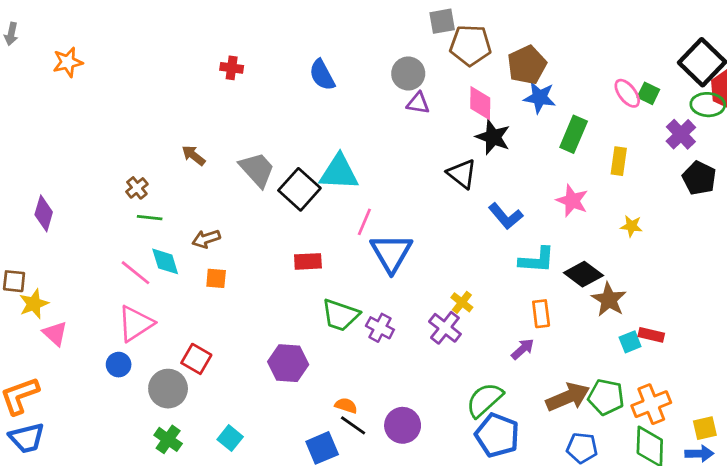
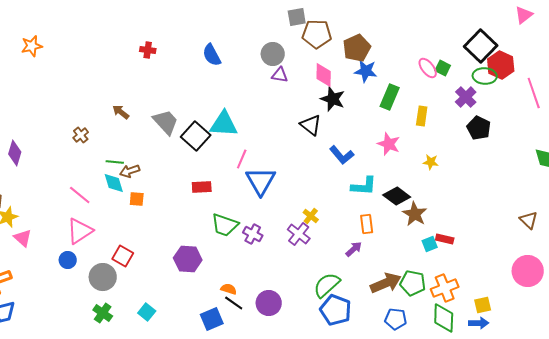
green line: (150, 218) -> (115, 162), moved
cyan diamond: (165, 261) -> (114, 183), moved

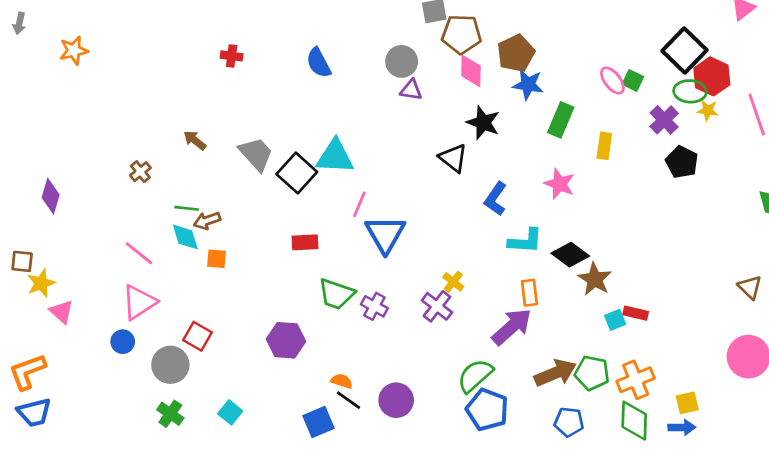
pink diamond: (324, 75) -> (471, 71), moved
blue L-shape: (342, 155) -> (495, 199), turned 75
yellow star: (431, 162) -> (708, 110), moved
purple arrow: (354, 249) -> (512, 327), size x1.8

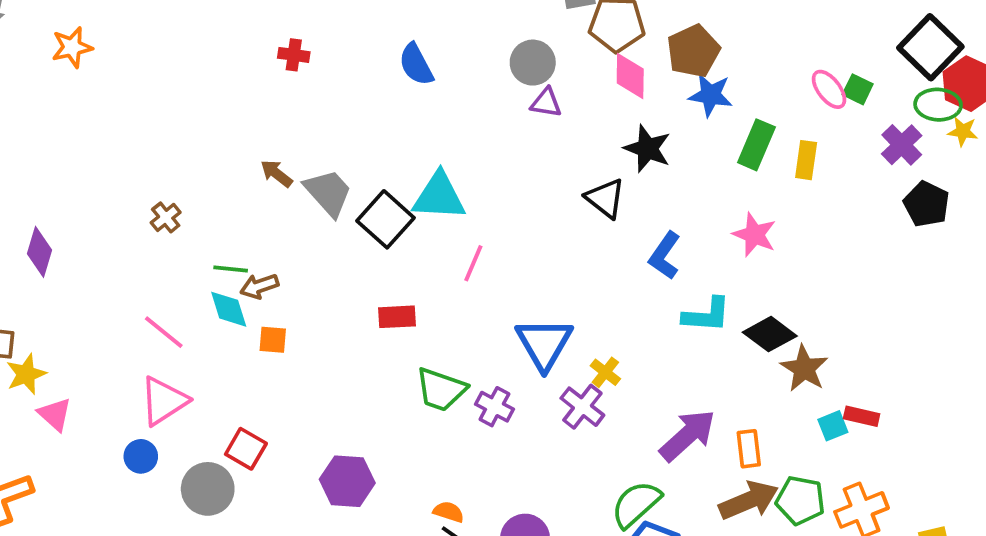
brown arrow: (195, 140) -> (277, 173), moved
yellow rectangle: (604, 146) -> (806, 160), moved
blue triangle: (385, 234) -> (544, 344), moved
orange rectangle: (529, 293) -> (749, 449), moved
purple hexagon: (286, 340) -> (347, 481), moved

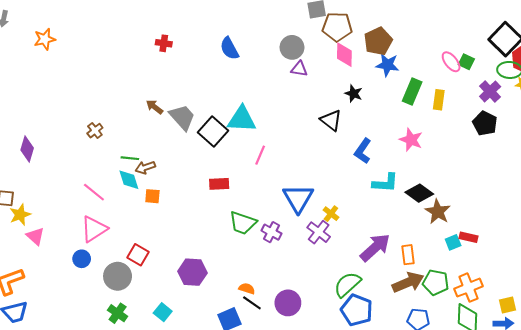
black star: (647, 149) -> (354, 94), size x0.7
black pentagon: (927, 204) -> (485, 123), moved

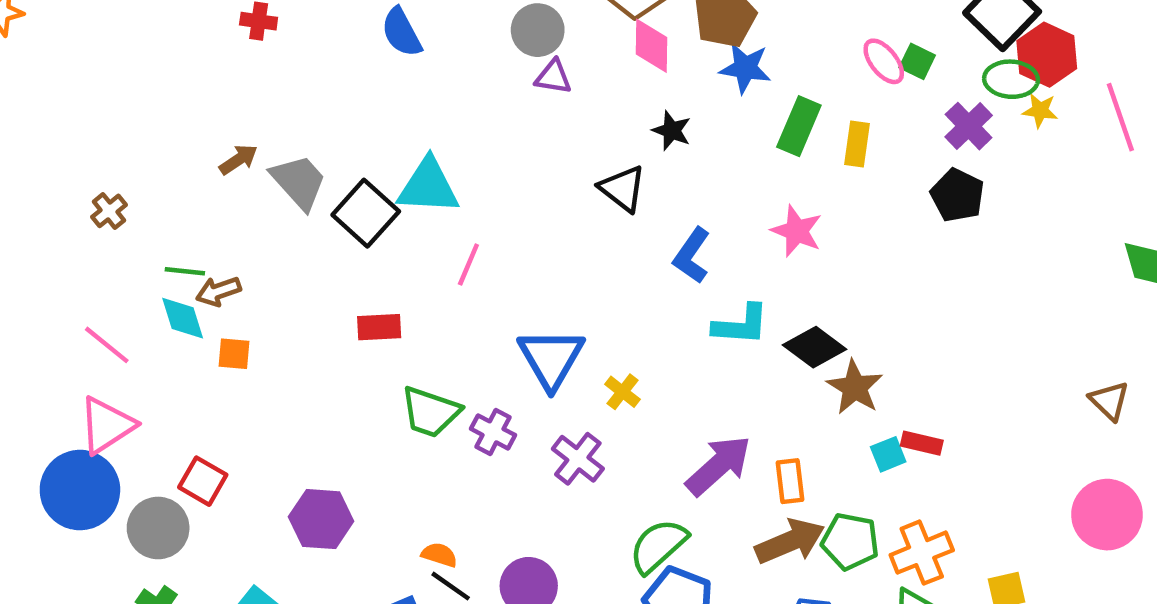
brown arrow: (154, 107) -> (238, 160), turned 108
purple cross: (319, 232) -> (578, 459), moved
blue circle: (82, 259) -> (80, 490), size x2.0

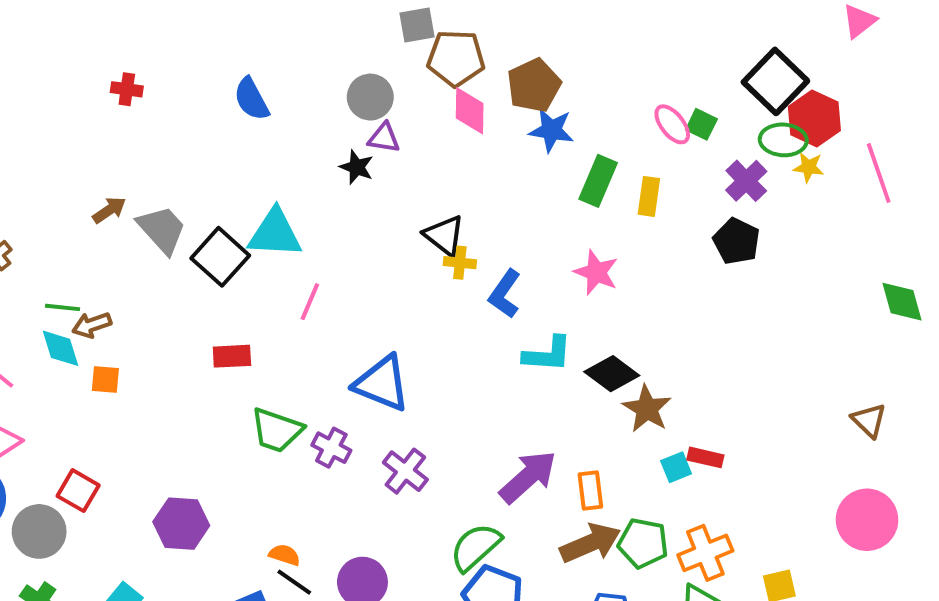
black star: (672, 131) -> (357, 167), moved
blue triangle: (551, 358) -> (382, 383), turned -38
yellow cross: (623, 392) -> (460, 263), moved, turned -32

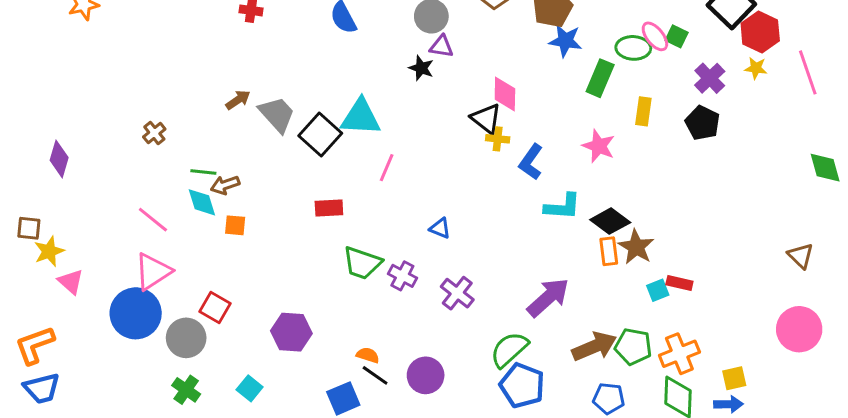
pink diamond: (470, 111) -> (505, 94), moved
green ellipse: (783, 140) -> (633, 48), moved
yellow rectangle: (649, 196) -> (643, 111), moved
blue triangle: (382, 383) -> (440, 228), size x0.5
orange rectangle: (590, 491) -> (609, 251), moved

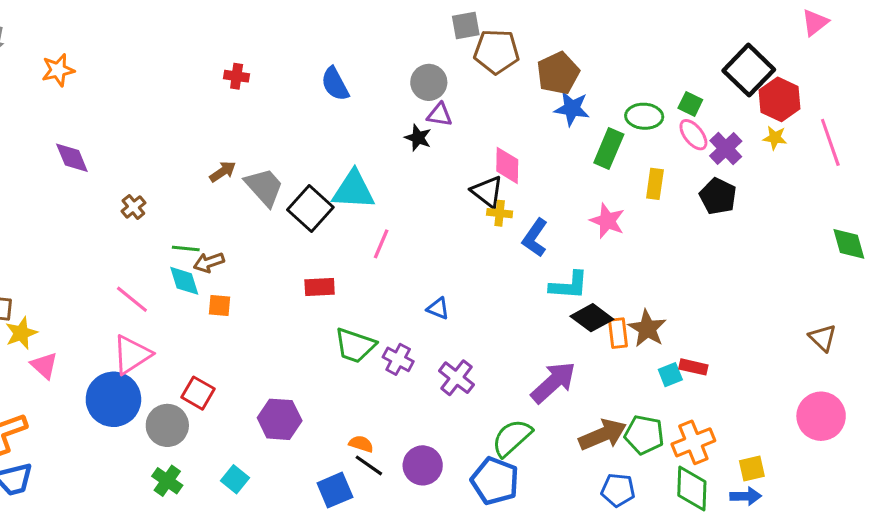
pink ellipse: (655, 36) -> (693, 135), moved
purple diamond: (59, 159) -> (72, 158), moved, turned -39
black diamond: (610, 221) -> (592, 318), moved
blue pentagon: (522, 385) -> (495, 481), moved

